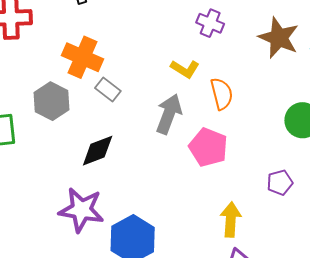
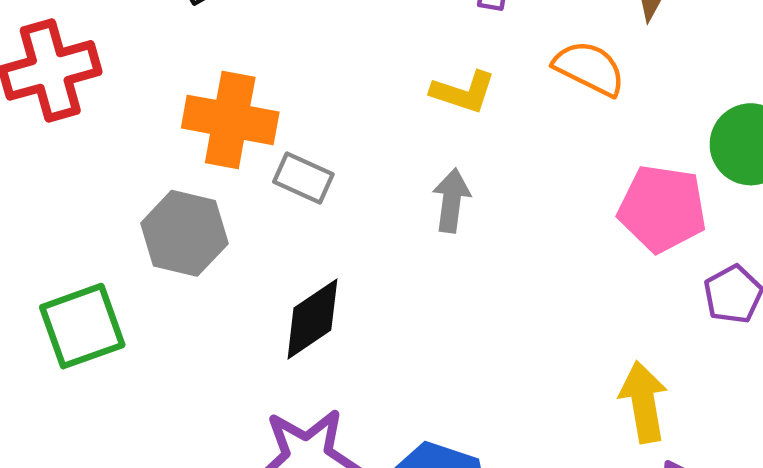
orange semicircle: (222, 94) -> (589, 68), moved, turned -36
gray arrow: (169, 114) -> (451, 200), size x0.7
pink pentagon: (208, 147) -> (662, 209), moved

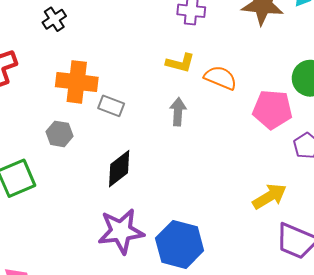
orange semicircle: (589, 68) -> (220, 78), moved
gray hexagon: (184, 233) -> (60, 134), size x0.7
yellow arrow: (644, 402) -> (270, 196), turned 72

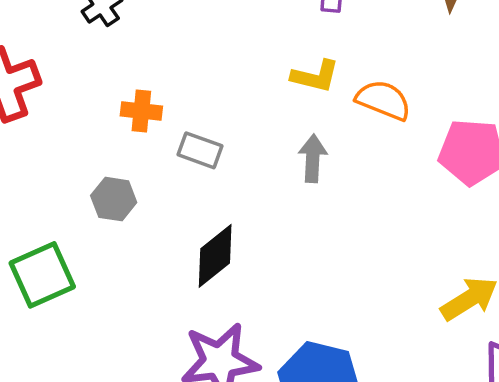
orange cross: (77, 82) -> (141, 111), size x0.6

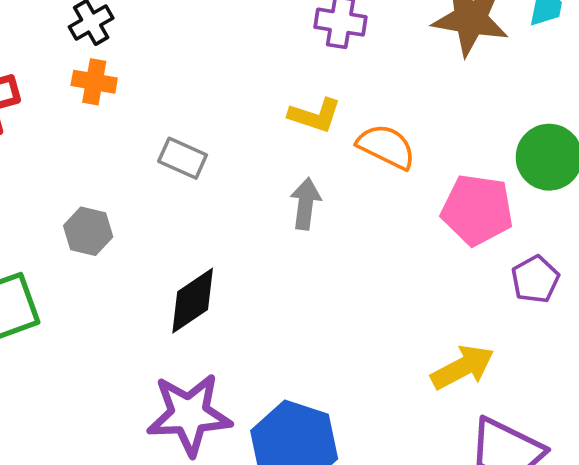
orange cross: (141, 111) -> (94, 82), moved
gray rectangle: (200, 150) -> (183, 158), moved

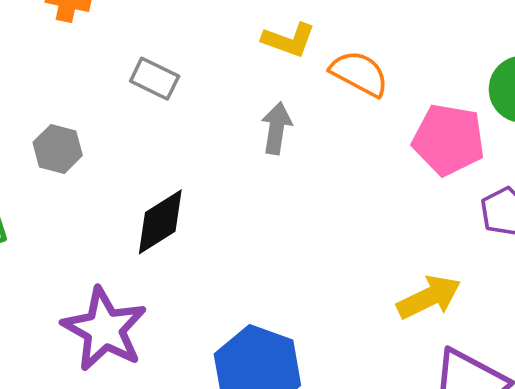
purple star: (189, 414) -> (104, 329), moved, turned 30

